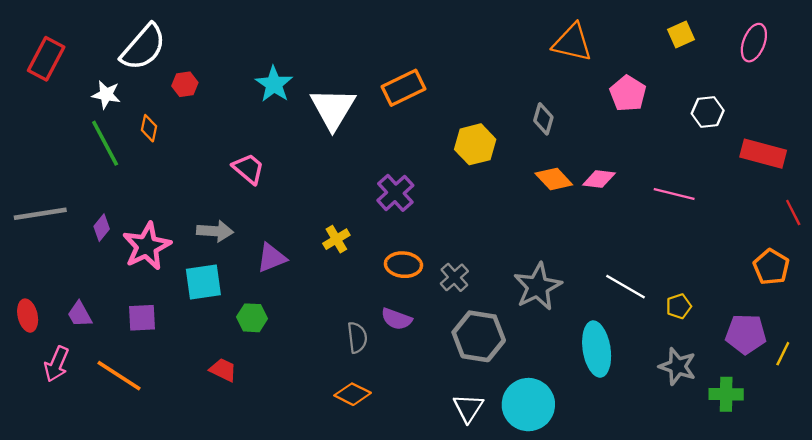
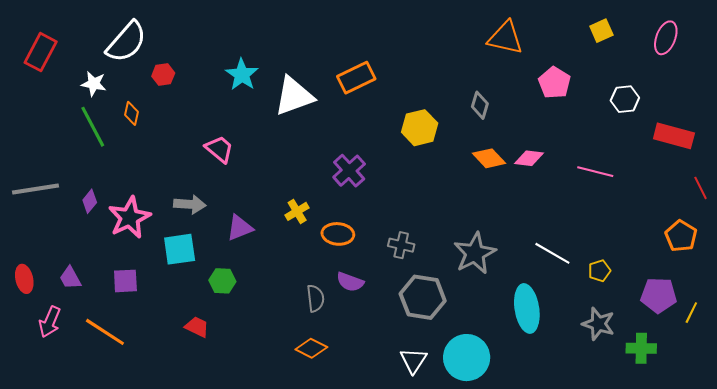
white triangle: (333, 109) -> (294, 96), turned 39
orange ellipse: (403, 265) -> (338, 234), moved
gray cross: (454, 277) -> (401, 245), turned -35

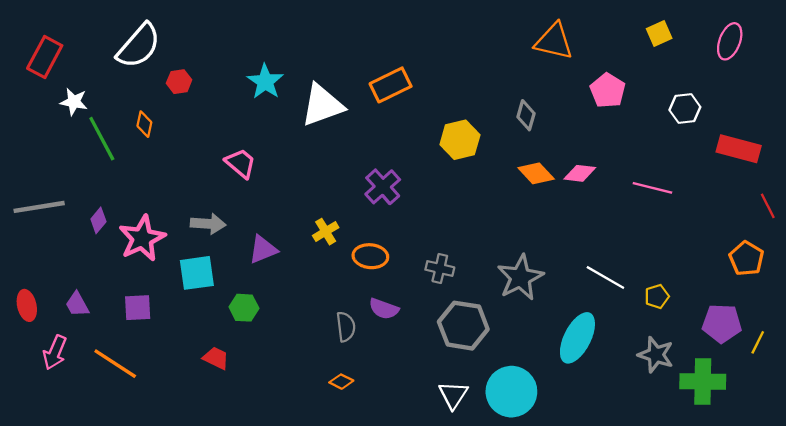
white star: (94, 84) -> (74, 102), moved
cyan ellipse: (527, 308) -> (577, 338), turned 36
orange diamond: (311, 348) -> (341, 382), size x0.7
green cross: (641, 348) -> (703, 382), size x1.4

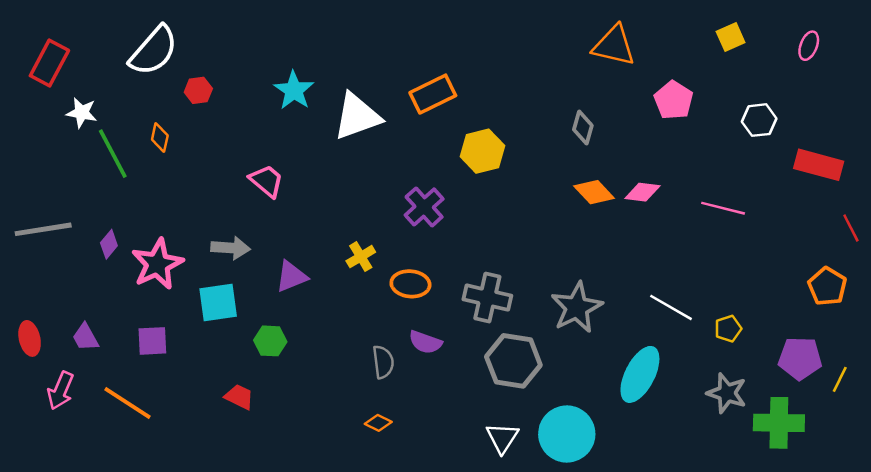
pink ellipse: (730, 41) -> (809, 46), size x0.7
yellow hexagon: (460, 140) -> (482, 151), moved
gray cross: (440, 269) -> (487, 298), size x1.5

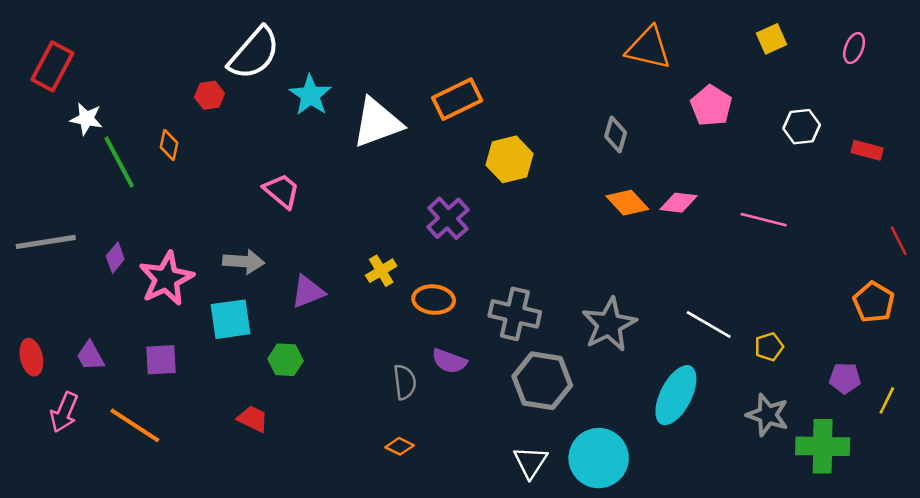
white semicircle: (154, 51) -> (254, 53), moved
red rectangle: (819, 165) -> (867, 150), moved, size x0.6
purple pentagon: (800, 358) -> (845, 378), size x0.7

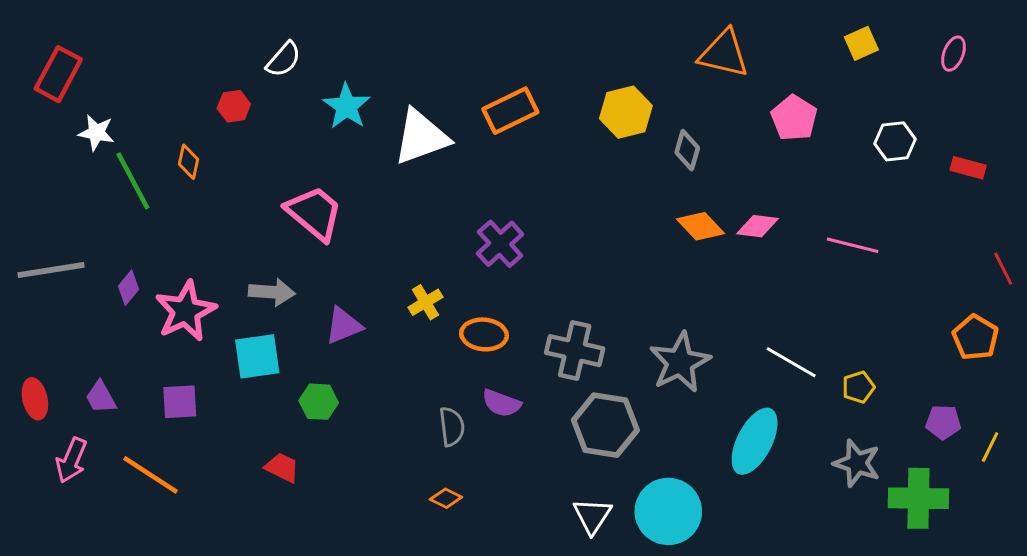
white semicircle: (254, 53) -> (284, 59), size x0.6
yellow hexagon: (510, 159) -> (626, 112), moved
pink trapezoid: (282, 191) -> (314, 213), size x1.4

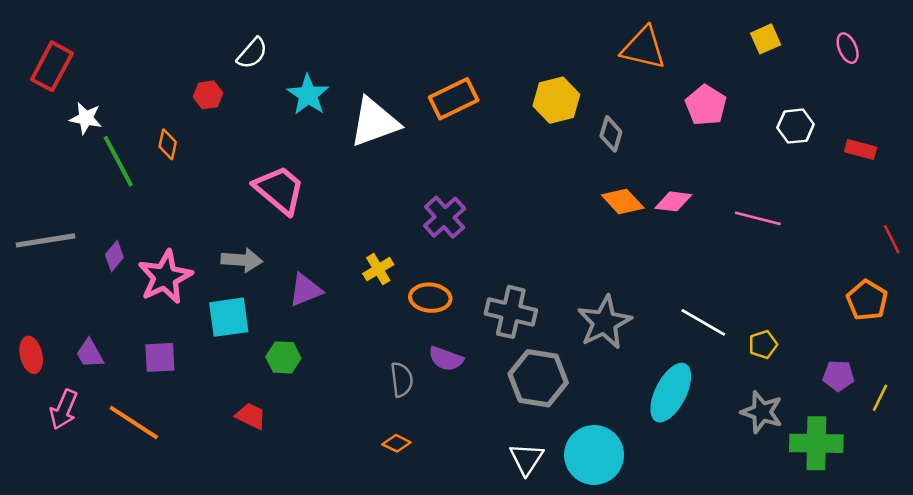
pink ellipse: (953, 54) -> (848, 48), turned -44

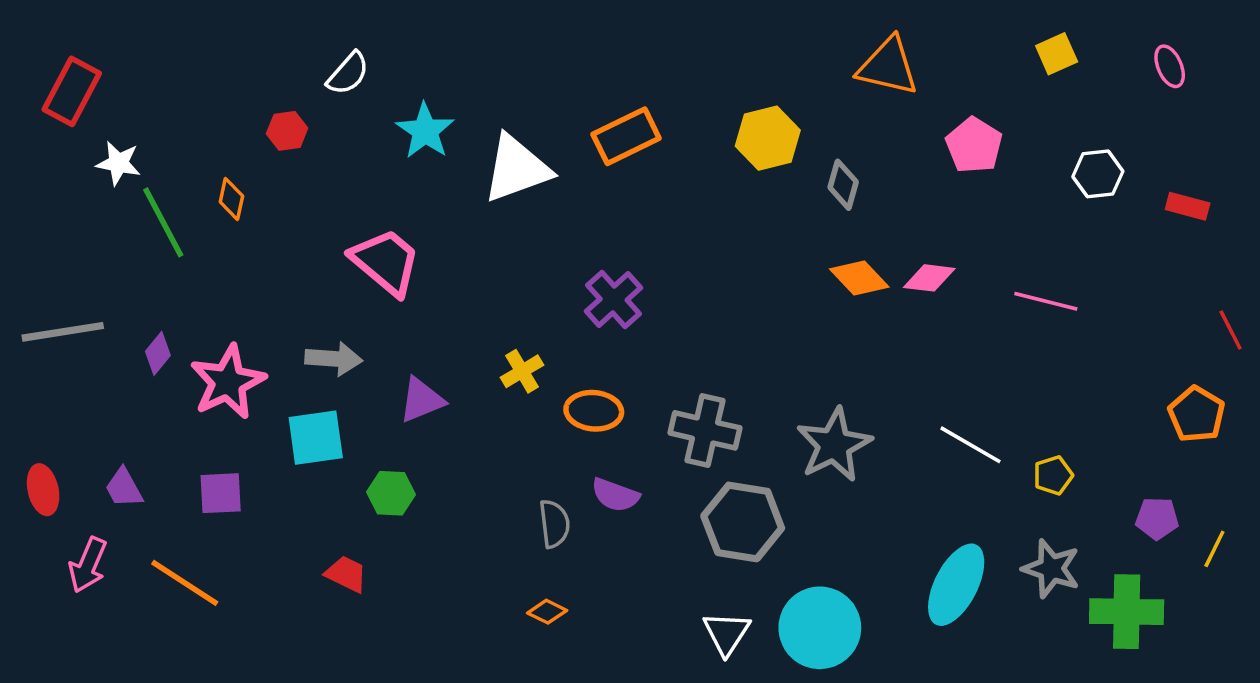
cyan ellipse: (671, 393) -> (956, 585), moved

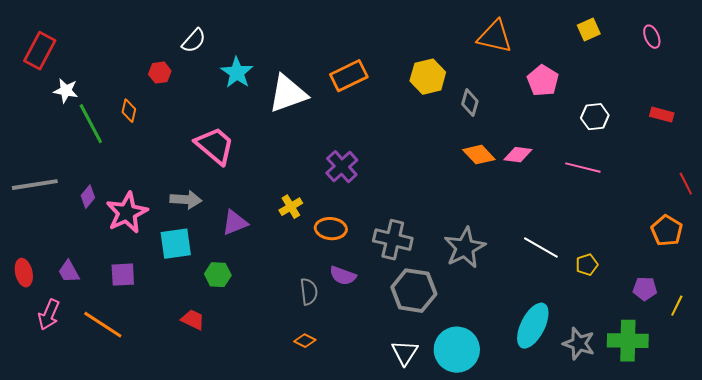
white hexagon: (1098, 174) -> (595, 117), moved
gray star: (1051, 569) -> (579, 344), moved

